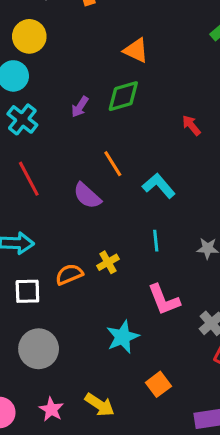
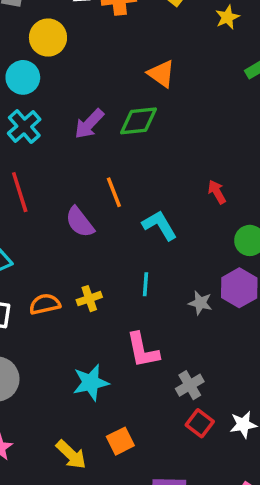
purple arrow: (80, 107) -> (89, 124), size x1.4
red arrow: (191, 125) -> (217, 192), moved
yellow arrow: (100, 405) -> (71, 455), moved

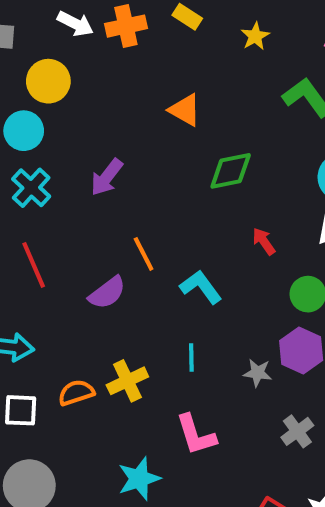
green diamond: (139, 121) -> (231, 171), moved
purple semicircle: (80, 222) -> (107, 293), turned -84
yellow cross: (89, 299) -> (127, 381), size x1.4
gray cross: (190, 385) -> (297, 431), moved

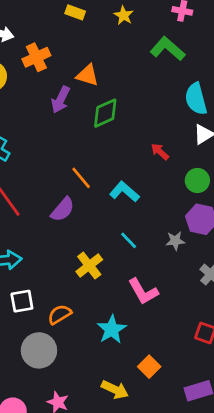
orange cross: (126, 26) -> (36, 57), moved
green diamond: (231, 171) -> (105, 113), moved
purple arrow: (107, 177) -> (61, 100), moved
cyan line: (191, 358) -> (129, 240), turned -30
orange semicircle: (76, 393) -> (60, 314), moved

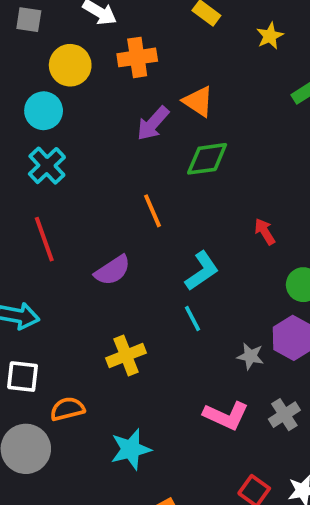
orange line: (81, 178) -> (152, 211), moved
cyan L-shape: (124, 192) -> (202, 271), turned 88
cyan line: (129, 240) -> (193, 318), moved
pink L-shape: (143, 291) -> (226, 416), moved, turned -52

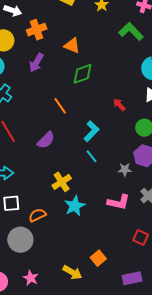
purple arrow: (153, 123) -> (36, 63), moved
cyan star: (131, 449) -> (75, 206), moved

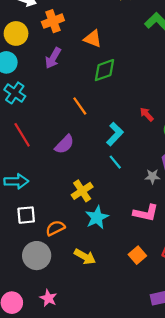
red arrow: (119, 105) -> (147, 114), moved
orange square: (98, 258) -> (137, 255), moved
yellow arrow: (72, 272) -> (85, 257), moved

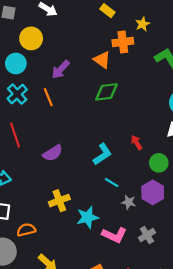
orange cross: (53, 21) -> (123, 42), moved
orange line: (80, 106) -> (48, 97), moved
cyan line: (115, 162) -> (112, 183), moved, turned -32
cyan star: (97, 217) -> (87, 217), moved

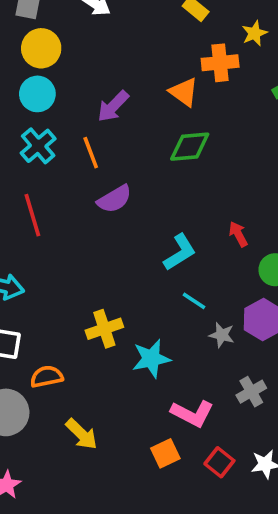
yellow circle: (31, 38) -> (41, 48), moved
purple semicircle: (53, 153) -> (115, 199), moved
pink L-shape: (114, 235) -> (192, 413), moved

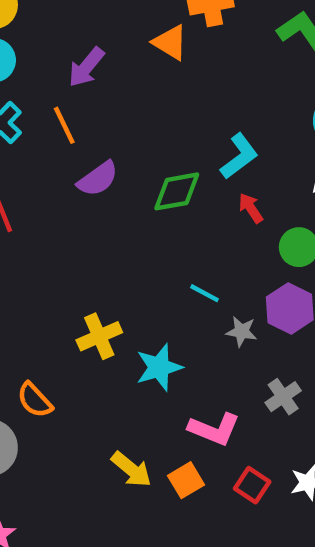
green diamond: (190, 147) -> (177, 191), moved
cyan L-shape: (180, 252) -> (239, 156), moved
orange semicircle: (47, 377) -> (35, 400), turned -116
yellow arrow: (82, 434) -> (131, 469), moved

